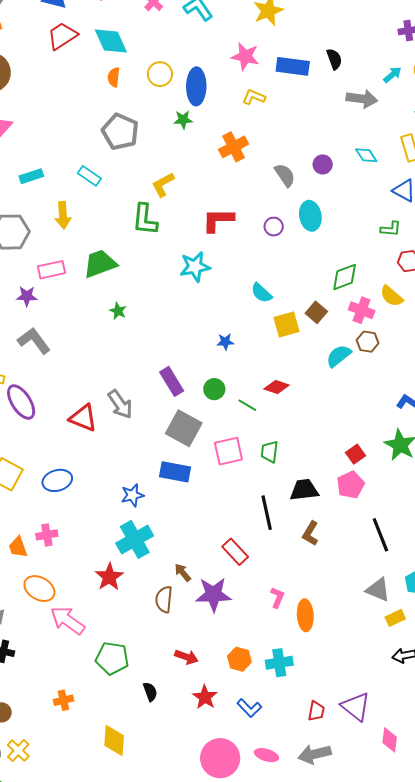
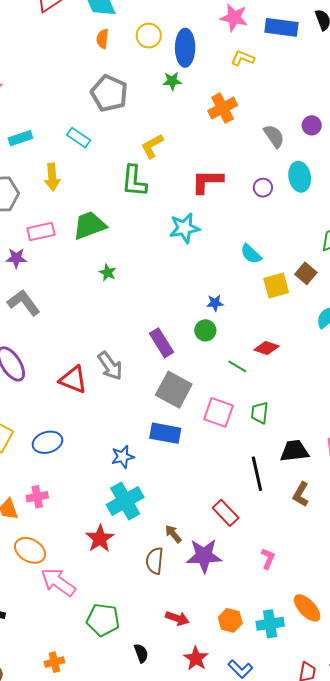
green circle: (214, 389) -> (205, 330), moved
pink square: (228, 451) -> (219, 412), turned 32
orange ellipse: (305, 615) -> (307, 608), moved, turned -40

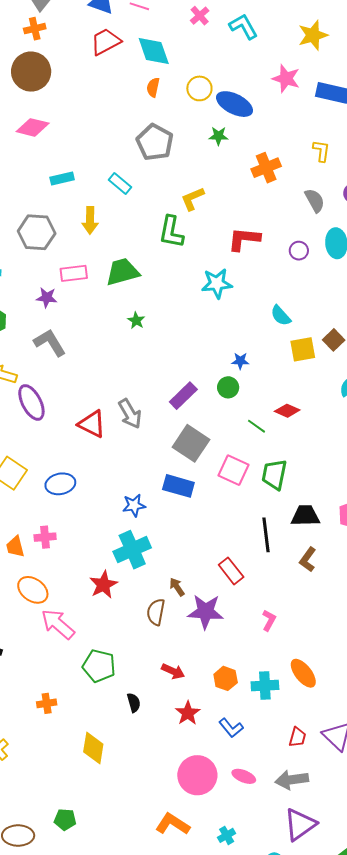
blue ellipse: (185, 48) -> (235, 104), turned -69
yellow L-shape: (243, 58) -> (321, 151), moved, turned 70
purple rectangle: (162, 343) -> (183, 396), turned 72
green trapezoid: (260, 413) -> (274, 474), size x1.4

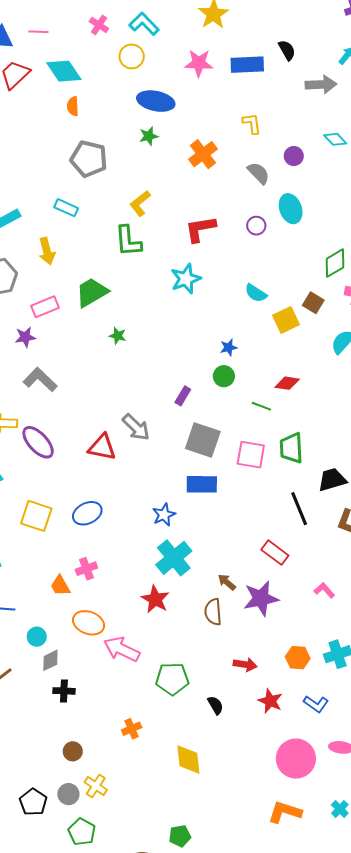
yellow circle: (199, 88) -> (132, 56), moved
purple rectangle: (183, 396) -> (183, 396), size x0.7
pink L-shape: (269, 620) -> (324, 590), turned -55

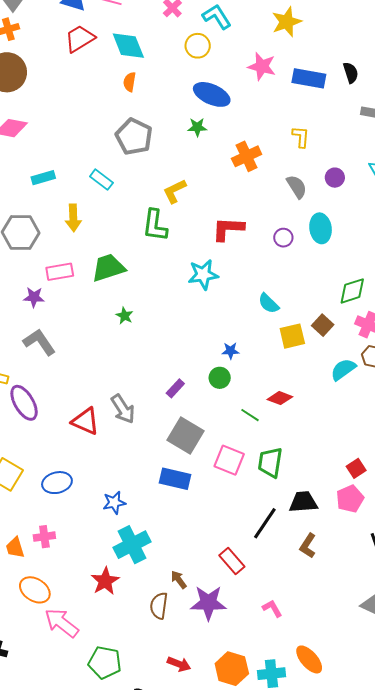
black line: (299, 509) -> (265, 523), turned 44
blue star: (164, 515) -> (114, 503), moved
orange hexagon: (298, 658) -> (232, 669), size x1.4

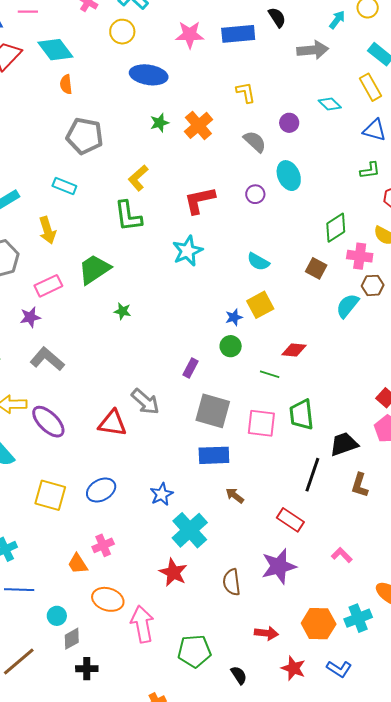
green star: (197, 127) -> (159, 123), moved
yellow square: (292, 336) -> (260, 305), moved
brown arrow: (179, 580) -> (235, 495), moved
pink arrow: (62, 623) -> (142, 624), turned 57

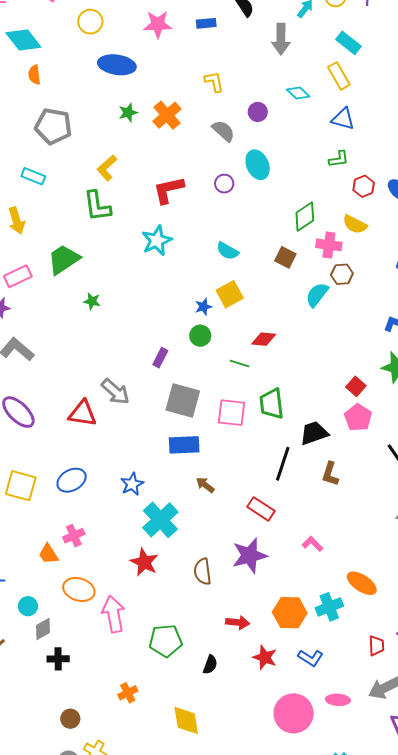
blue rectangle: (238, 34) -> (206, 23), size x0.6
gray arrow: (313, 50) -> (281, 39), turned 96
black semicircle: (239, 675) -> (210, 665), turned 54

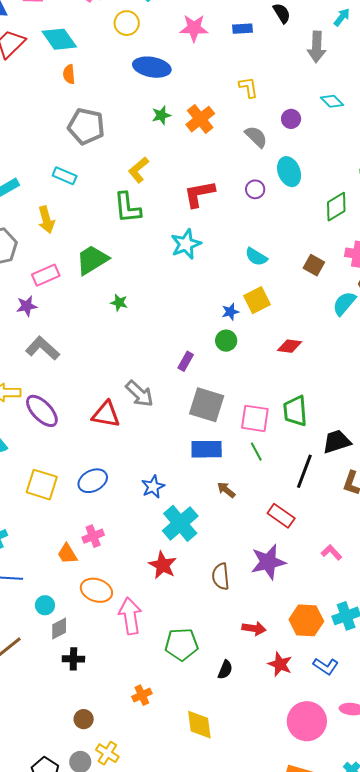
green diamond: (305, 217) -> (336, 207), moved
green line: (239, 364) -> (256, 452), moved, turned 42

